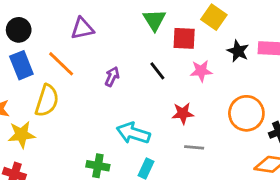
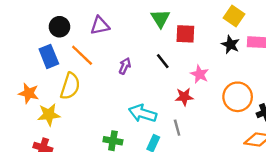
yellow square: (214, 17) -> (234, 16), moved
black circle: (19, 30) -> (59, 27), moved
pink star: (201, 71) -> (200, 74), moved, turned 30
gray line: (194, 147) -> (177, 128), moved, turned 70

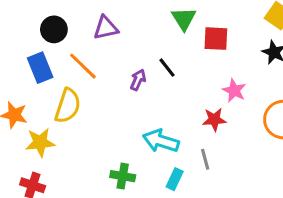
black line: (163, 61) -> (167, 68), moved

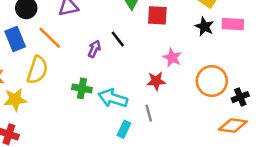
green cross: (123, 176) -> (82, 88), moved

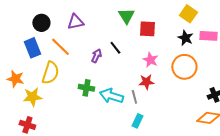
pink star: (172, 58) -> (150, 60), moved
orange circle: (212, 81) -> (184, 67), moved
gray line: (149, 113) -> (134, 97), moved
cyan rectangle: (124, 129) -> (137, 121), moved

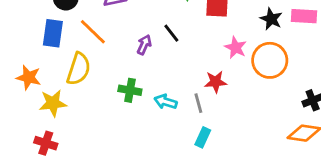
blue rectangle: (32, 48) -> (53, 33), turned 30
pink star: (150, 60) -> (236, 48), moved
cyan arrow: (111, 96) -> (166, 102), size x0.7

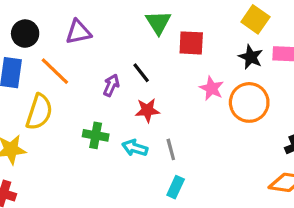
red star: (216, 82) -> (147, 110), moved

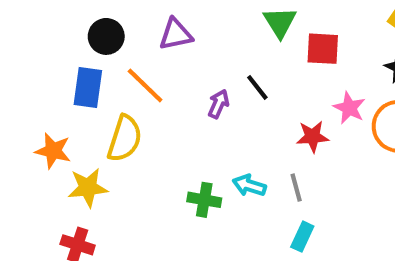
red star: (147, 110) -> (312, 137), moved
green cross: (96, 135) -> (204, 200), moved

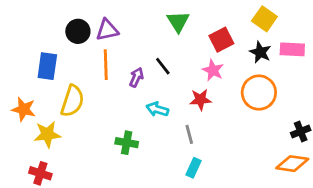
black circle: (106, 36) -> (78, 31), moved
red square: (323, 49) -> (221, 40), moved, turned -30
orange line: (145, 85) -> (106, 65), moved, turned 44
pink star: (349, 108) -> (213, 70), moved
cyan arrow: (249, 186) -> (157, 109), moved

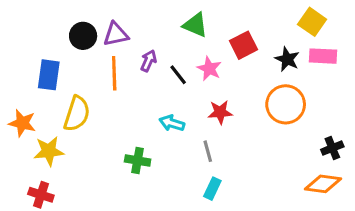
yellow square: (264, 19) -> (312, 22), moved
green triangle: (178, 22) -> (195, 25), turned -35
pink star: (213, 70) -> (209, 69), moved
purple arrow: (136, 77) -> (148, 61), moved

